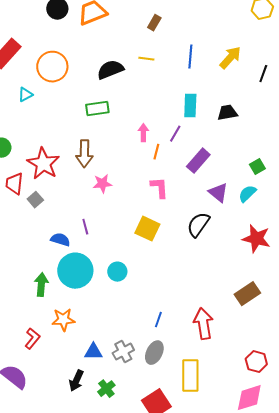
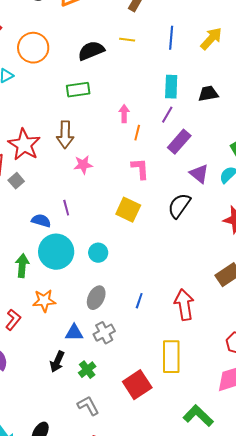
purple line: (175, 134) -> (167, 115), moved
gray ellipse: (154, 353) -> (96, 298), moved

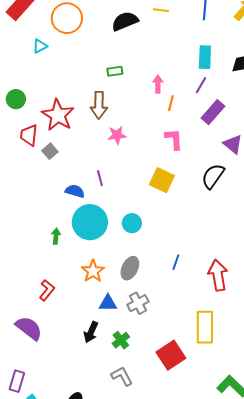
green rectangle: (78, 90) -> (115, 71), moved, size x0.7
green arrow: (22, 266) -> (56, 236), size x0.7
orange star: (44, 301) -> (93, 271), moved, turned -30
blue line: (139, 301) -> (176, 262), moved

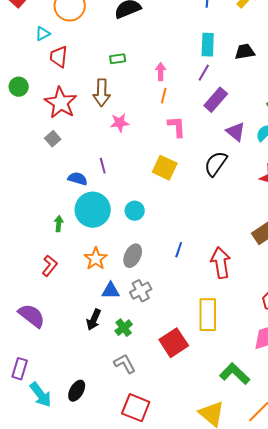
orange line: (171, 103) -> (164, 96), moved
red trapezoid: (29, 135) -> (59, 57), moved
red L-shape: (47, 290) -> (50, 266), moved

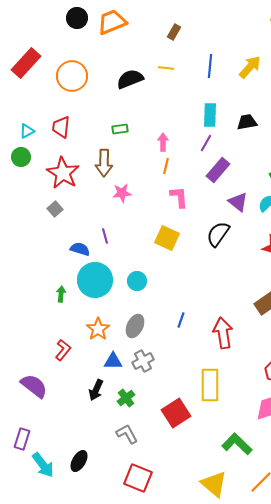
cyan triangle: (43, 34) -> (27, 131), moved
red L-shape: (50, 266) -> (63, 350), moved

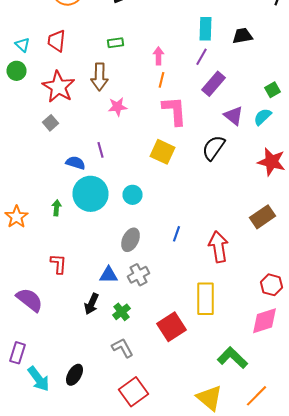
cyan triangle: (27, 131) -> (22, 45), turned -49
pink L-shape: (179, 197) -> (174, 111), size x1.4
orange star: (98, 329) -> (16, 217), moved
red L-shape: (63, 350) -> (58, 264), turned -35
red square: (138, 478) -> (134, 392), turned 32

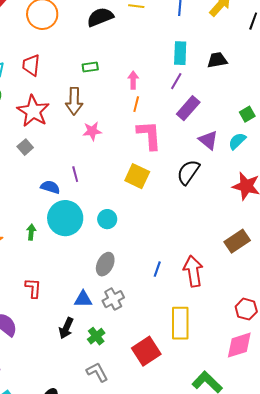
blue line: (176, 234) -> (157, 269), moved

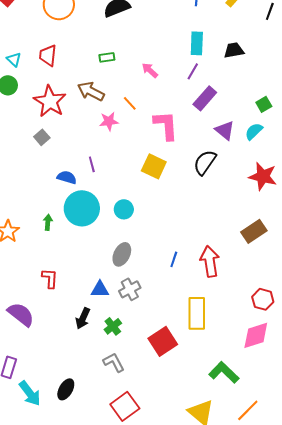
pink arrow: (133, 80) -> (150, 70), turned -48
brown arrow: (74, 101) -> (91, 91), turned 116
orange line: (136, 104) -> (130, 103), moved, turned -56

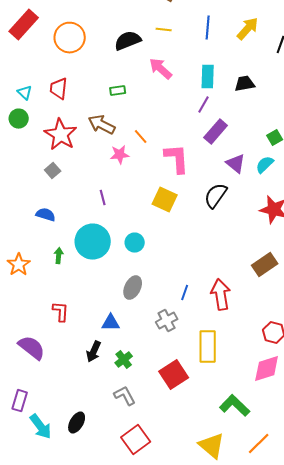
pink arrow: (150, 70) -> (161, 69), moved, size x1.4
blue semicircle: (67, 177) -> (46, 215), moved
gray cross: (130, 289) -> (167, 321), moved

